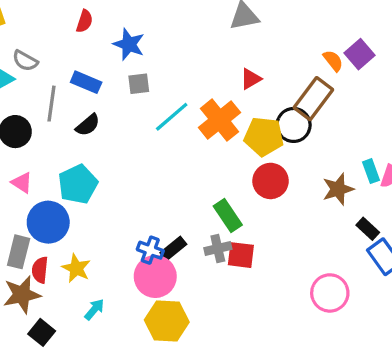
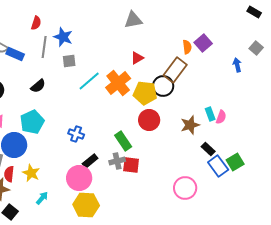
orange semicircle: (333, 61) -> (187, 47), turned 32
blue rectangle: (86, 82) -> (15, 54), moved
gray line: (51, 104) -> (44, 47), moved
blue cross: (150, 250) -> (76, 134), moved

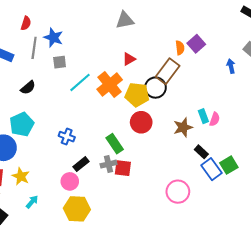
pink circle: (79, 178) -> (70, 181), size x0.7

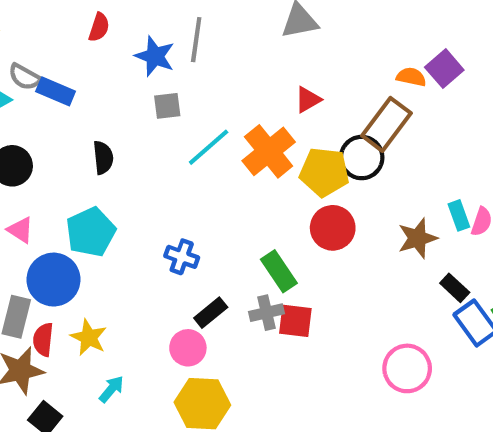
gray line: (34, 48) -> (196, 40), moved
orange semicircle: (180, 48) -> (411, 77), turned -72
black semicircle: (28, 88) -> (103, 158), turned -56

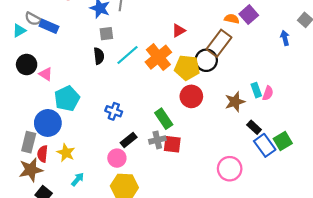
black semicircle: (103, 158) -> (99, 56), moved
pink triangle: (20, 230) -> (46, 74), moved

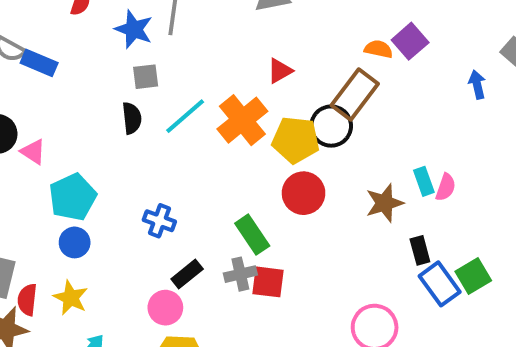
blue circle: (48, 123) -> (75, 242), moved, size x0.6
black rectangle: (254, 127) -> (420, 250), turned 32

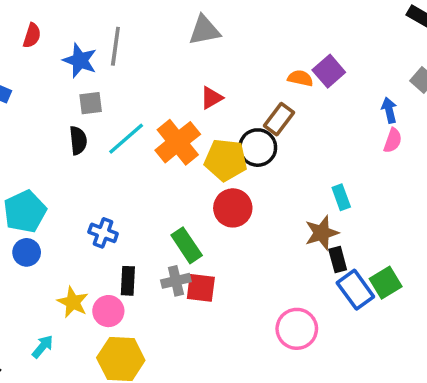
brown rectangle: (355, 94) -> (279, 119), size x0.7
pink semicircle: (446, 187) -> (393, 140), moved
brown star: (384, 203) -> (322, 233), moved
black rectangle: (187, 274) -> (128, 281), turned -48
yellow star: (71, 298) -> (73, 302), moved

